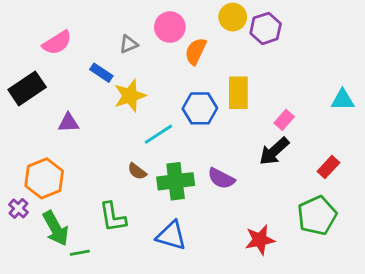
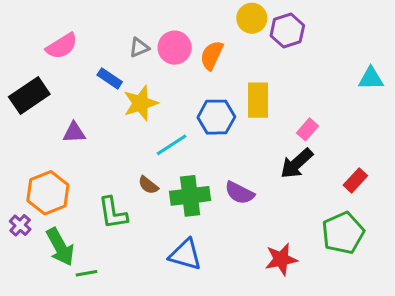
pink circle: (170, 27) -> (175, 48), moved
cyan triangle: (343, 100) -> (371, 78), moved
green L-shape: (113, 217) -> (113, 213), moved

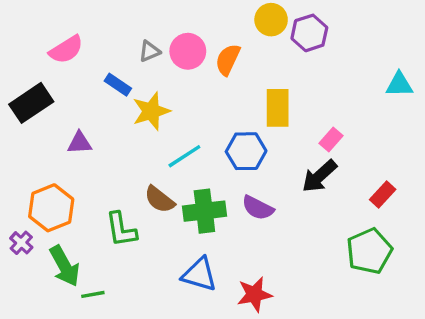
blue hexagon: (216, 117) -> (246, 151), moved
brown semicircle: (148, 185) -> (159, 199), size x1.4
red star: (281, 259) -> (254, 294), moved

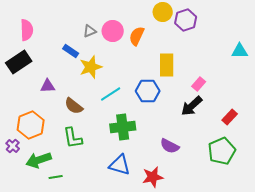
pink semicircle: (66, 50) -> (27, 30), moved, turned -60
brown semicircle: (159, 199) -> (74, 106), moved
purple semicircle: (258, 208) -> (170, 146), moved
green arrow: (65, 266) -> (39, 160), turned 100

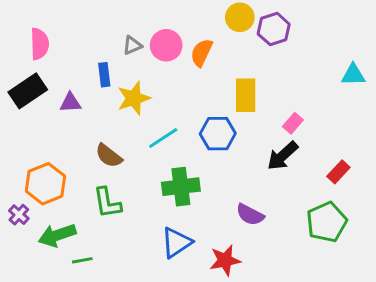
blue rectangle: (71, 51) -> (104, 75), turned 49
purple triangle: (48, 86) -> (70, 103), moved
blue triangle: (120, 165) -> (176, 243), turned -50

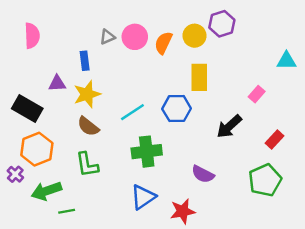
yellow circle: (240, 17) -> (194, 36), moved
black rectangle: (28, 91) -> (27, 109), moved, turned 64
yellow star: (134, 98) -> (87, 94), moved
pink rectangle: (293, 123) -> (257, 94), moved

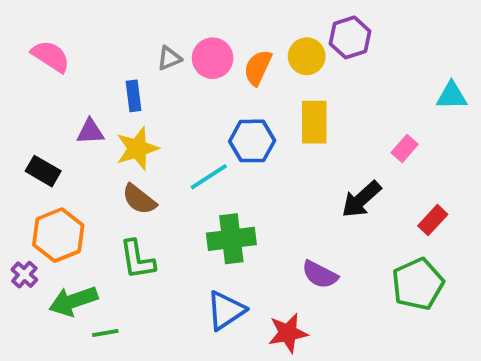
pink semicircle: (32, 36) -> (51, 56), turned -55
black rectangle: (27, 109) -> (43, 171), size x0.7
blue hexagon: (177, 109) -> (252, 141), moved

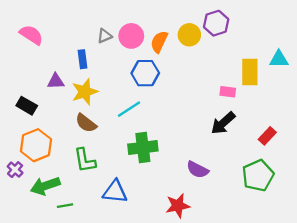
yellow rectangle: (314, 122) -> (250, 72), moved
blue hexagon: (252, 141) -> (145, 73), moved
pink rectangle: (405, 149) -> (228, 92), moved, turned 56
blue triangle: (226, 310) -> (115, 192), moved, turned 40

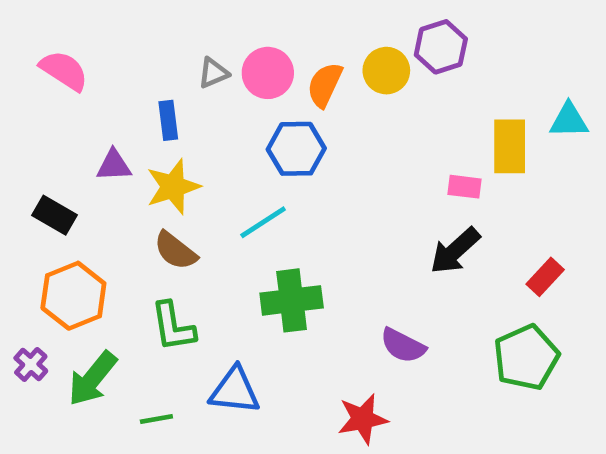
purple cross: (15, 170) -> (31, 364), moved
green arrow: (45, 186) -> (92, 379), turned -32
green line: (65, 206) -> (156, 419), moved

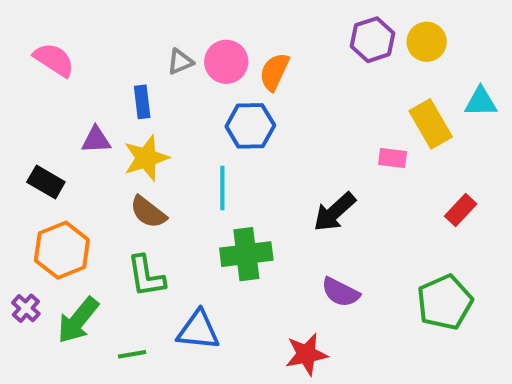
yellow circle: (386, 71) -> (427, 42), moved
yellow rectangle: (510, 146) -> (431, 124), turned -30
cyan line: (263, 222) -> (222, 188), turned -57
black arrow: (455, 251) -> (334, 212), moved
red rectangle: (545, 277) -> (461, 210), moved

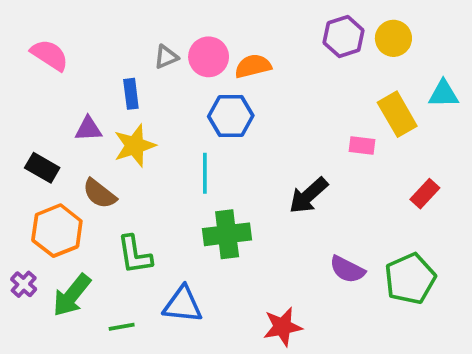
orange semicircle: (274, 72) -> (253, 66), turned 51
brown semicircle: (148, 212) -> (99, 194), moved
purple semicircle: (340, 292) -> (347, 269), moved

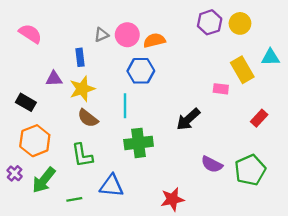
brown semicircle: (99, 194) -> (88, 118), moved

